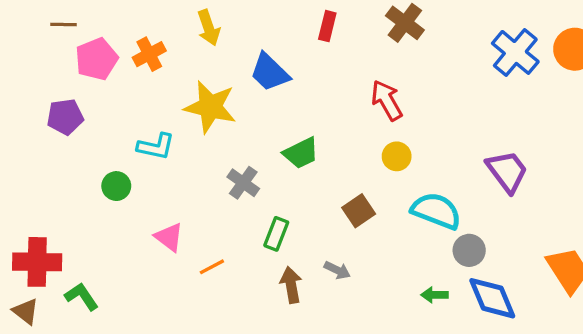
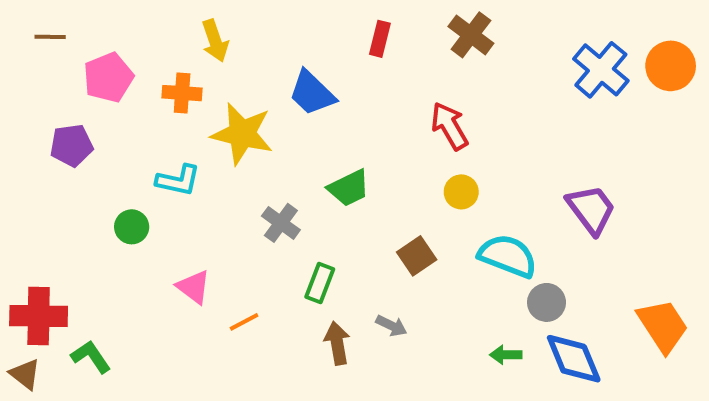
brown line: (64, 24) -> (50, 37), moved
yellow arrow: (209, 28) -> (215, 41), moved
orange cross: (149, 54) -> (182, 93), moved, turned 32

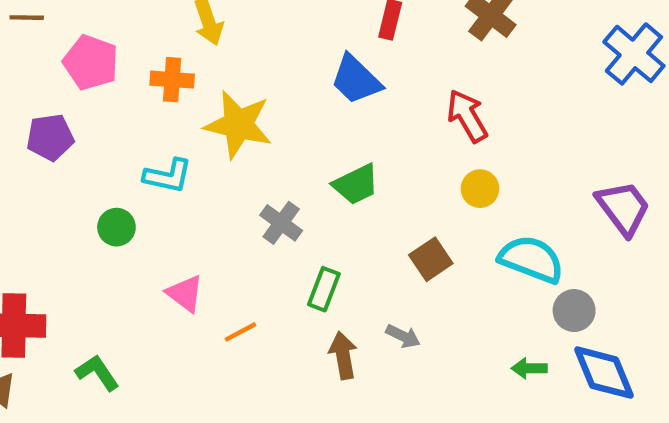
pink pentagon: (108, 78) -> (91, 62), turned -30
blue trapezoid: (312, 93) -> (356, 80), moved
green L-shape: (91, 357) -> (97, 373), moved

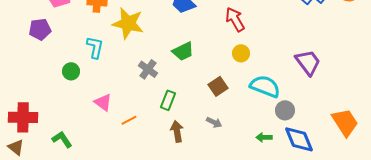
cyan L-shape: (168, 176) -> (95, 47), turned -90
gray arrow: (403, 336) -> (214, 122), moved

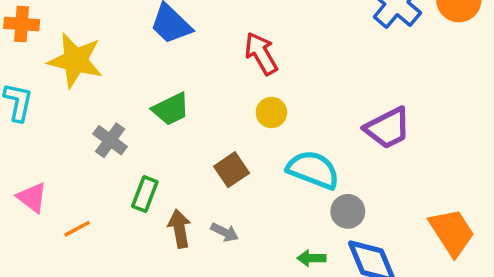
purple trapezoid: (308, 62) -> (388, 128), turned 100
brown arrow: (177, 131) -> (180, 229), moved

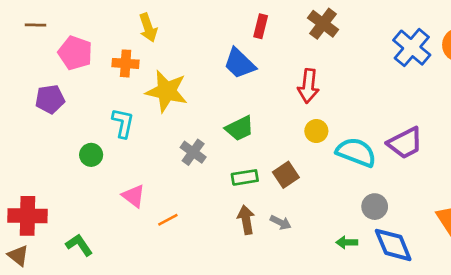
red arrow: (261, 53) -> (308, 86), turned -144
cyan semicircle: (313, 170) -> (356, 152), moved
green rectangle: (145, 194) -> (245, 177), moved, turned 60

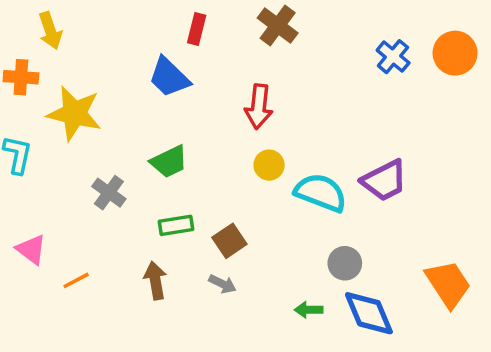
blue cross: (412, 48) -> (393, 57), size x0.7
brown square: (286, 175) -> (229, 241), moved
brown arrow: (246, 220) -> (155, 280), moved

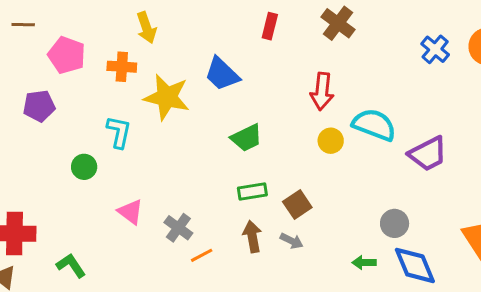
blue trapezoid: (169, 77) -> (222, 74), moved
gray cross: (109, 193) -> (178, 228), moved
cyan semicircle: (321, 193) -> (374, 125), moved
orange line: (76, 280) -> (202, 255), moved
brown arrow: (155, 280) -> (252, 236), moved

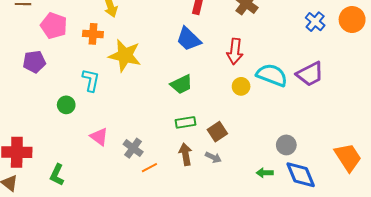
blue trapezoid: (222, 74) -> (189, 39), moved
purple trapezoid: (428, 154) -> (310, 74), moved
green L-shape: (71, 265) -> (57, 175), turned -120

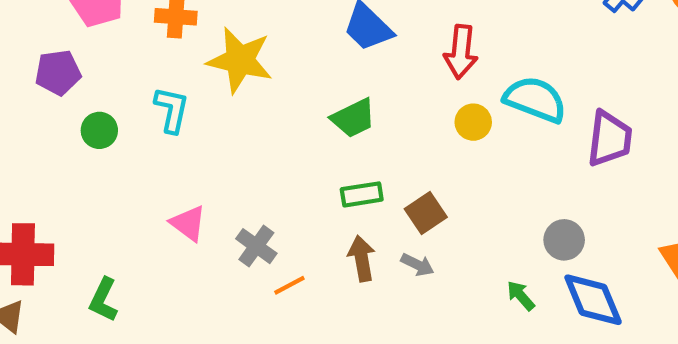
purple trapezoid: (310, 74) -> (610, 139), moved, turned -56
green circle: (66, 105) -> (99, 130), moved
green arrow: (265, 173) -> (521, 296), turned 49

